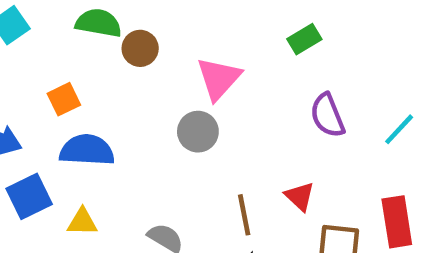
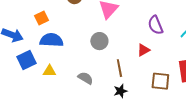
gray circle: (198, 132) -> (99, 41), moved
red triangle: (300, 196) -> (143, 50), moved, turned 48

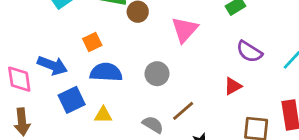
purple semicircle: (155, 25) -> (249, 52), turned -36
gray circle: (99, 41) -> (157, 74), moved
brown line: (119, 68) -> (183, 111), moved, turned 60

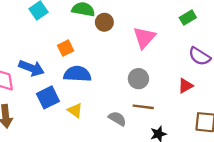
gray circle: (157, 74) -> (138, 79), moved
brown line: (183, 111) -> (143, 107), turned 48
yellow triangle: (103, 115) -> (75, 110), turned 35

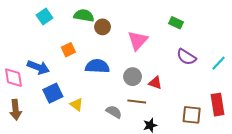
green rectangle: (188, 18) -> (176, 23), turned 56
blue semicircle: (77, 74) -> (97, 66), moved
red triangle: (185, 86) -> (155, 83), moved, turned 48

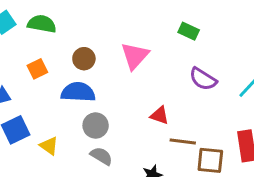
green semicircle: (84, 16) -> (42, 24), moved
brown circle: (103, 27) -> (84, 59), moved
gray circle: (133, 77) -> (96, 126), moved
brown line: (137, 101) -> (183, 141), moved

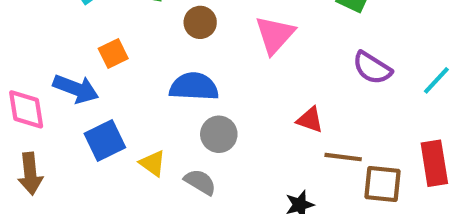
brown circle: (84, 59) -> (200, 22), moved
orange square: (37, 69) -> (113, 53), moved
gray semicircle: (101, 156) -> (200, 182), moved

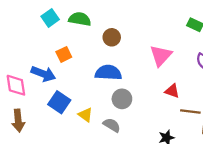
pink triangle: (275, 35) -> (161, 56), moved
blue square: (105, 140) -> (59, 102), turned -30

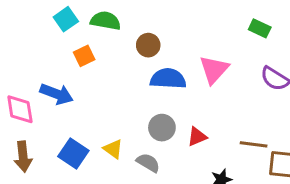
orange square: (64, 54) -> (84, 56), moved
blue semicircle: (108, 73) -> (168, 79), moved
red triangle: (172, 91) -> (197, 137), moved, turned -42
blue square: (59, 102) -> (73, 154), moved

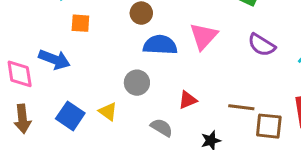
orange square: (84, 56) -> (80, 23), turned 30
gray circle: (162, 128) -> (137, 83), moved
gray semicircle: (148, 163) -> (162, 128), moved

